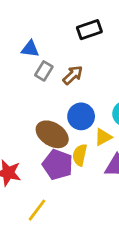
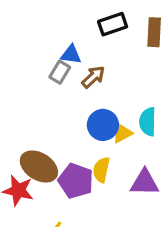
blue triangle: (30, 49) -> (71, 55), moved
brown ellipse: (52, 134) -> (39, 167), moved
yellow triangle: (103, 137) -> (122, 133), moved

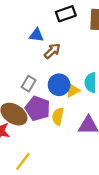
gray rectangle: (60, 72) -> (29, 84), moved
purple pentagon: (76, 181) -> (38, 108), moved

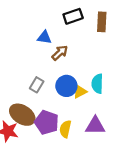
purple pentagon: (38, 108) -> (47, 122), moved
yellow semicircle: (58, 116) -> (65, 129), moved

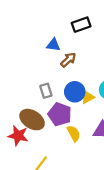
gray rectangle: (37, 85) -> (46, 91), turned -48
purple pentagon: (47, 122) -> (60, 114), moved
yellow semicircle: (65, 129) -> (74, 133), turned 140

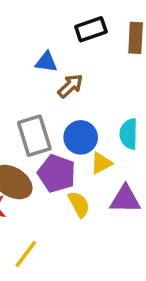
gray rectangle: (46, 91) -> (34, 136), size x1.6
yellow triangle: (88, 97) -> (101, 163), moved

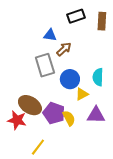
gray rectangle: (34, 136) -> (45, 65), moved
purple pentagon: (57, 173) -> (54, 113), moved

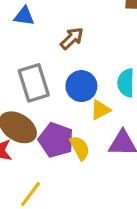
blue triangle: (50, 35) -> (24, 16), moved
gray rectangle: (45, 65) -> (34, 83), moved

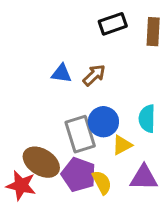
blue triangle: (24, 16) -> (61, 74), moved
gray rectangle: (34, 83) -> (80, 134), moved

